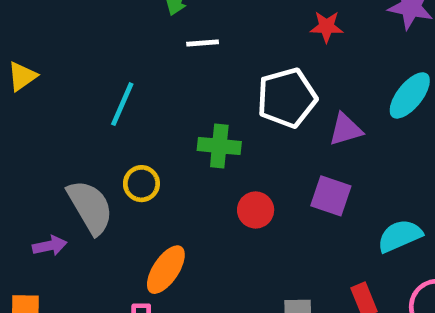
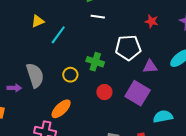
yellow triangle: (22, 76) -> (38, 21), moved
yellow circle: (141, 184) -> (70, 75), moved
purple square: (331, 196) -> (138, 93), size x1.4

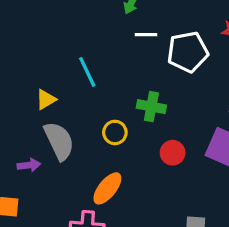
yellow triangle: (38, 21) -> (46, 99), moved
cyan line: (58, 35) -> (87, 72), turned -54
white pentagon: (128, 48) -> (188, 52), moved

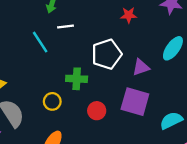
white pentagon: (188, 52) -> (107, 54), moved
cyan line: (87, 72) -> (40, 42), moved

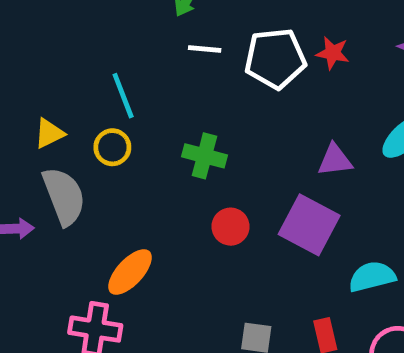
cyan line: (40, 42) -> (123, 96), moved
white pentagon: (107, 54) -> (275, 59), moved
yellow circle: (52, 101) -> (112, 147), moved

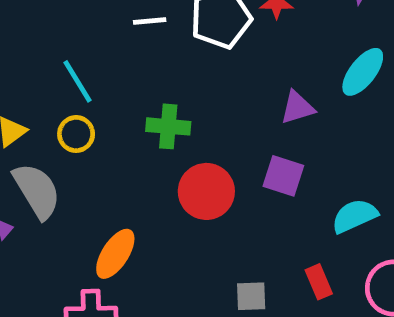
purple square: (309, 225) -> (283, 176), size x0.7
red circle: (231, 227) -> (206, 191), size x1.5

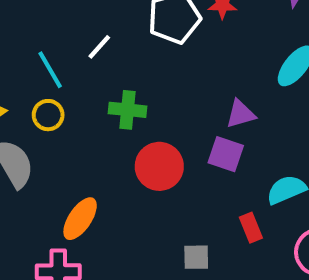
white line: (150, 21) -> (99, 47), moved, turned -44
purple triangle: (297, 108) -> (241, 114), moved
red rectangle: (319, 282) -> (251, 228), moved

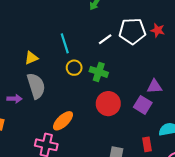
white line: (99, 47) -> (105, 39), moved
yellow circle: (48, 115) -> (74, 68), moved

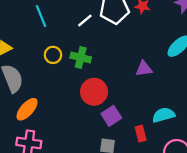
cyan line: (65, 43) -> (41, 16), moved
purple square: (143, 105) -> (111, 116), moved, turned 30
orange ellipse: (63, 121) -> (27, 109), moved

